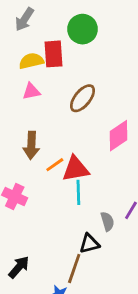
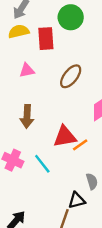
yellow semicircle: (31, 61) -> (19, 31), moved
orange line: (55, 165) -> (80, 145), moved
cyan line: (78, 192) -> (42, 164), moved, turned -36

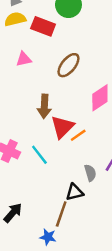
red rectangle: (46, 39) -> (43, 26), turned -65
brown arrow: (27, 116) -> (44, 106), moved
red triangle: (65, 137) -> (62, 127), turned -35

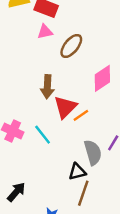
pink triangle: (24, 59) -> (45, 32), moved
gray semicircle: (90, 173) -> (93, 152), size x1.5
brown line: (61, 214) -> (83, 193), moved

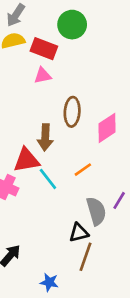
brown ellipse: (71, 46) -> (72, 112), moved, turned -35
red triangle: (65, 107) -> (26, 160), moved, turned 35
cyan line: (43, 135) -> (48, 179), moved

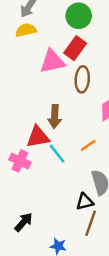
red rectangle: (44, 49) -> (75, 48), moved, turned -75
pink triangle: (43, 76) -> (52, 61), size x1.6
brown ellipse: (72, 112) -> (82, 79), moved

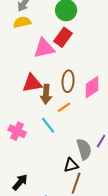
brown ellipse: (82, 79) -> (68, 81), moved
red triangle: (38, 137) -> (32, 83), moved
orange line: (88, 145) -> (64, 107), moved

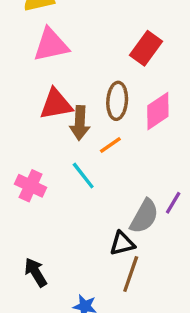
red rectangle: (63, 37) -> (146, 48), moved
pink triangle: (44, 48) -> (51, 45), moved
gray semicircle: (84, 149) -> (144, 216), turned 45
black arrow: (20, 182) -> (36, 272), turned -72

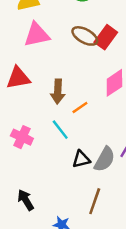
brown ellipse: (117, 101) -> (85, 36), moved, turned -65
red triangle: (56, 104) -> (18, 78), moved
black triangle: (122, 243) -> (81, 159), moved

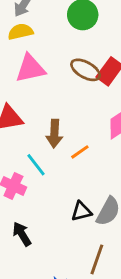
cyan line: (60, 130) -> (36, 165), moved
black arrow: (26, 200) -> (22, 234), moved

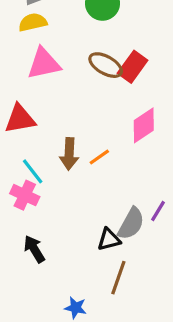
brown arrow: (54, 134) -> (69, 154), moved
cyan line: (36, 165) -> (33, 171), moved
black triangle: (81, 211) -> (109, 239), moved

